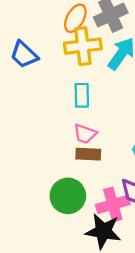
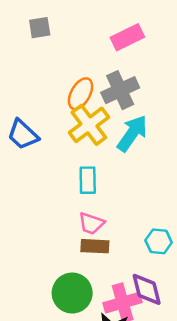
yellow cross: (83, 46) -> (89, 125), turned -30

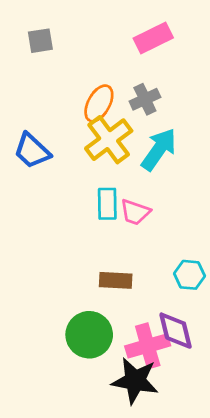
gray square: (40, 28) -> (40, 41), moved
gray cross: (120, 90) -> (145, 99), size x0.7
pink trapezoid: (91, 223) -> (135, 212), moved

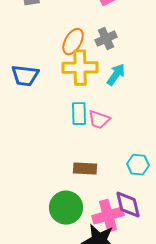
yellow cross: (109, 140) -> (80, 68), turned 36
cyan arrow: (159, 149) -> (116, 75), size x0.7
blue trapezoid: (32, 151) -> (25, 76), turned -36

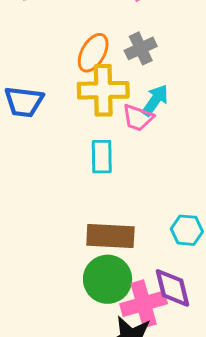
pink trapezoid: (99, 120) -> (138, 118), moved
brown rectangle: (85, 169) -> (110, 236), size x1.4
green circle: (66, 208) -> (108, 279), moved

